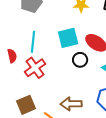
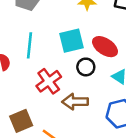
red cross: (35, 68) -> (49, 81), moved
brown arrow: (71, 104) -> (75, 102), moved

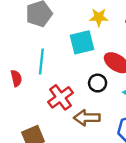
cyan square: (71, 41) -> (82, 42), moved

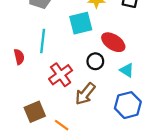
brown arrow: (87, 118) -> (85, 94), turned -50

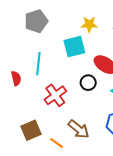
brown arrow: (85, 94) -> (79, 129), moved, turned -90

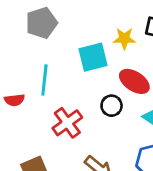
yellow star: (89, 24) -> (124, 39), moved
red semicircle: (16, 78) -> (14, 100), turned 96

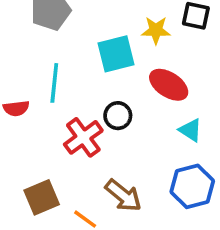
black circle: (112, 106) -> (118, 116), moved

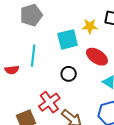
red cross: (83, 137) -> (49, 102), moved

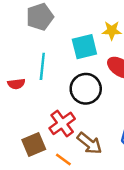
black circle: (69, 74) -> (86, 89), size x1.6

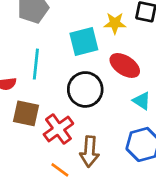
brown arrow: (89, 143) -> (89, 152), turned 55
brown square: (34, 145) -> (26, 113), moved, turned 35

